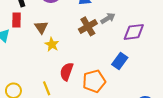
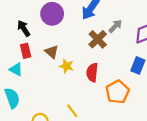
red semicircle: (67, 72) -> (92, 72), moved

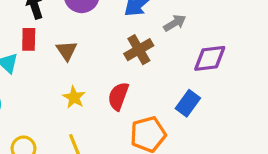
gray arrow: (115, 26) -> (175, 23), moved
yellow star: (66, 66) -> (74, 97), moved

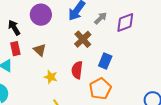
purple diamond: (210, 58) -> (125, 23), moved
blue rectangle: (188, 103) -> (105, 61), moved

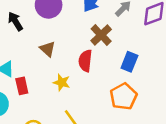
red rectangle: (15, 49) -> (22, 86), moved
red semicircle: (77, 70) -> (85, 61), moved

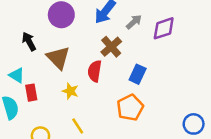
black arrow: (15, 21) -> (29, 41), moved
brown triangle: (48, 49) -> (58, 58), size x1.5

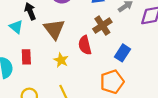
red semicircle: (95, 71) -> (85, 45), turned -30
cyan triangle: (17, 75) -> (16, 27), moved

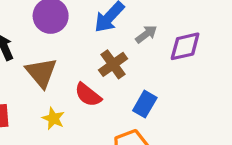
red semicircle: (85, 45) -> (88, 95), turned -36

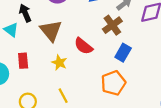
brown cross: (113, 64) -> (112, 25), moved

